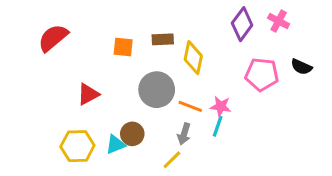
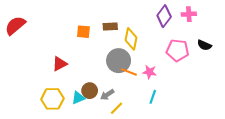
pink cross: (279, 21) -> (189, 14), turned -32
red semicircle: (53, 38) -> (15, 25), moved
gray circle: (157, 90) -> (119, 61), moved
cyan line: (218, 126) -> (153, 97), moved
gray arrow: (184, 134) -> (107, 95), moved, turned 40

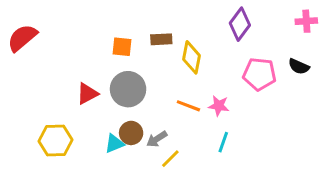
pink cross: (189, 14) -> (306, 21), moved
gray circle: (119, 61) -> (128, 89), moved
yellow hexagon: (52, 99) -> (56, 141), moved

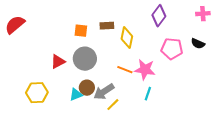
pink star: (219, 106) -> (145, 70), size x1.5
gray arrow: (157, 139) -> (104, 92), size x1.5

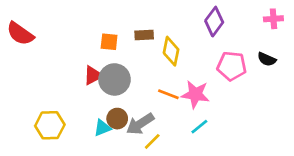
red semicircle: (15, 25) -> (20, 34), turned -105
red triangle: (58, 62) -> (93, 75), moved
cyan line: (148, 94) -> (199, 127), turned 32

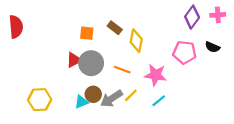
purple diamond: (214, 22) -> (192, 17), moved
red semicircle: (20, 34) -> (16, 27), turned -130
brown rectangle: (144, 35) -> (115, 28), turned 40
orange line: (168, 94) -> (122, 70), moved
yellow line: (152, 141) -> (131, 95), moved

